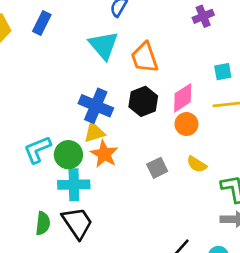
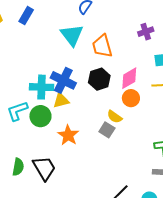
purple cross: (203, 16) -> (146, 32), moved
orange star: (104, 154) -> (68, 135), moved
yellow semicircle: (197, 164) -> (115, 117), moved
gray square: (157, 168) -> (107, 130), turned -35
cyan cross: (74, 185) -> (42, 87), moved

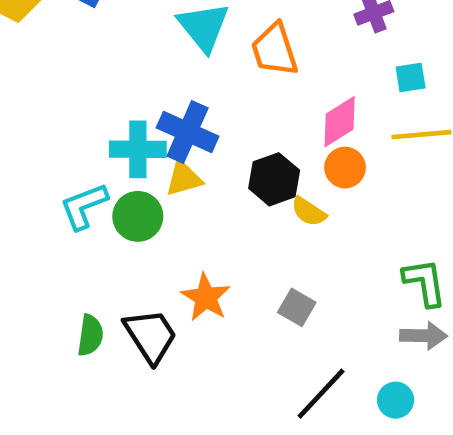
black hexagon: (99, 79) -> (274, 179), moved
gray square: (107, 130) -> (297, 307), moved
orange star: (68, 135) -> (206, 297), moved

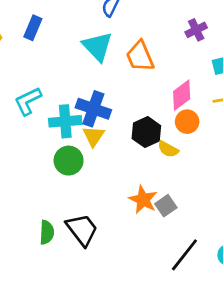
yellow triangle: (184, 179) -> (94, 136), turned -35
cyan L-shape: (84, 206) -> (28, 101), moved
orange star: (206, 297) -> (143, 200), moved
gray square: (297, 307) -> (166, 206), turned 30

